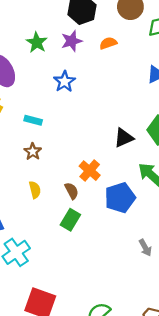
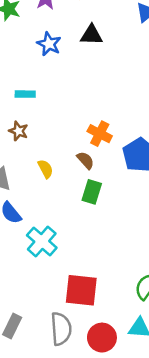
black triangle: (124, 138) -> (91, 35), moved, turned 40
brown star: (33, 152) -> (18, 131), moved

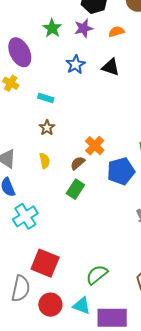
brown star: (18, 131) -> (47, 128), moved
brown semicircle: (85, 160) -> (78, 163), turned -105

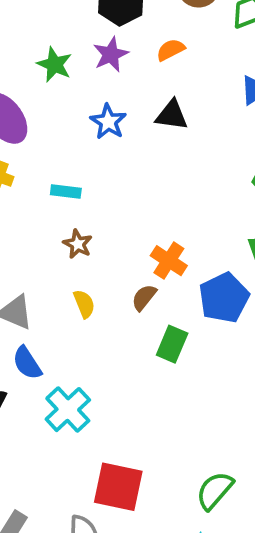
green rectangle: (75, 189) -> (172, 344), moved

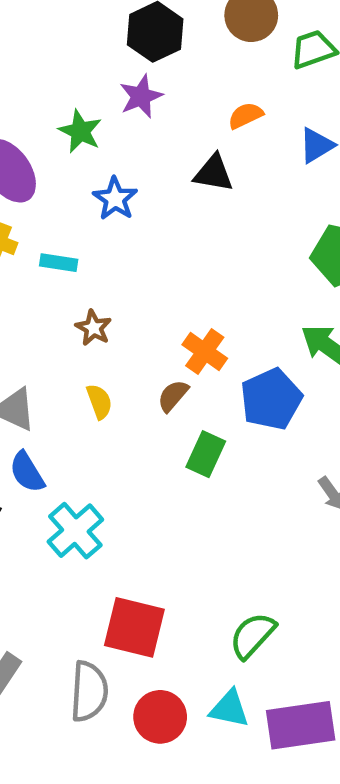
orange semicircle: (171, 50) -> (246, 116), moved
green star: (55, 64) -> (80, 131), moved
blue star: (108, 122) -> (115, 199), moved
cyan rectangle: (66, 192) -> (59, 263), moved

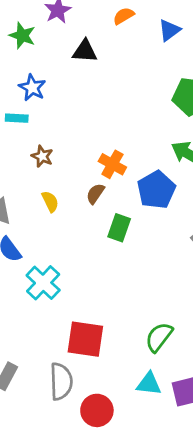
black triangle: (214, 173) -> (85, 51), moved
blue star: (115, 199) -> (32, 88), moved
red circle: (160, 717) -> (97, 410), moved

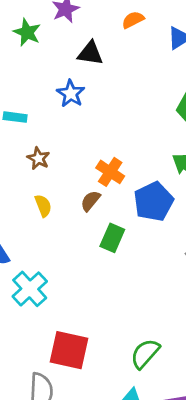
blue star: (32, 88) -> (71, 94), moved

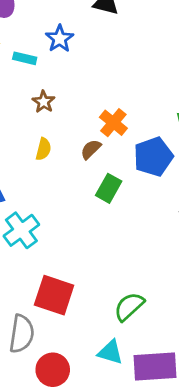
blue star: (71, 94) -> (60, 39), moved
yellow semicircle: (43, 206) -> (43, 149), turned 30

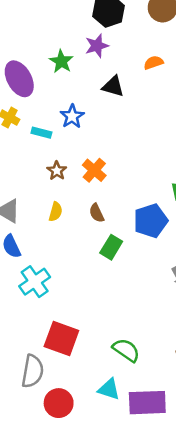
orange cross: (113, 123) -> (94, 170), moved
brown semicircle: (91, 149) -> (97, 213), turned -72
green semicircle: (129, 307) -> (126, 350), turned 76

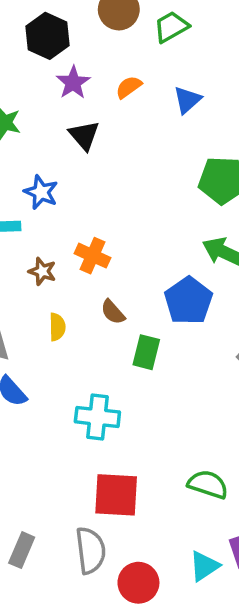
purple star: (97, 46) -> (73, 83), moved
black triangle: (113, 86) -> (84, 135), turned 50
cyan cross: (35, 282) -> (97, 417), moved, turned -32
cyan triangle: (109, 389) -> (204, 566), moved, turned -35

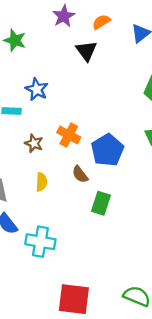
black triangle: (84, 135) -> (86, 51), moved
blue pentagon: (188, 301) -> (107, 150), moved
cyan cross: (97, 417) -> (40, 242), moved

